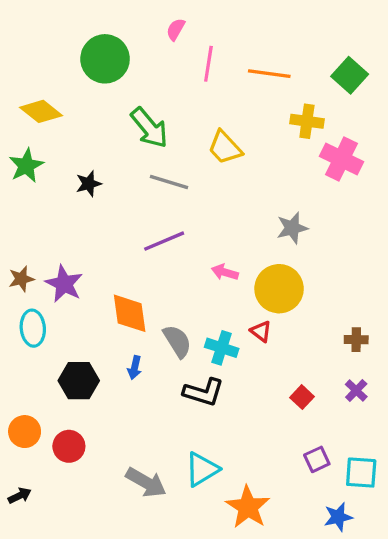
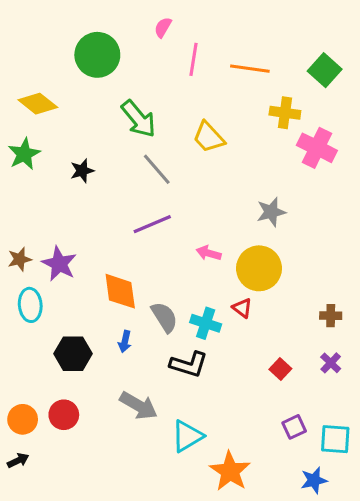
gray line: (169, 182) -> (157, 169), turned 32
orange circle: (25, 432) -> (23, 419), moved
gray arrow: (146, 482) -> (139, 406), moved

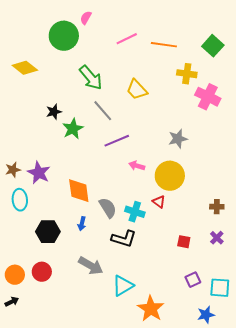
pink semicircle: (163, 27) -> (86, 18), moved
pink line: (193, 59) -> (127, 39), turned 55
green star: (24, 154) -> (73, 129), moved
purple line: (152, 224) -> (117, 141), moved
red square: (280, 369) -> (184, 242), turned -32

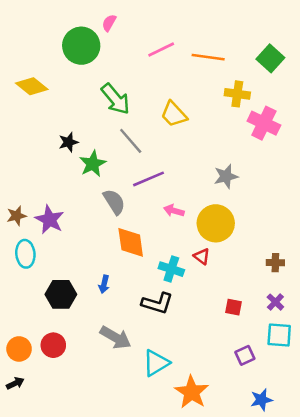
orange diamond: (79, 191) -> (131, 242), moved
gray semicircle: (108, 208) -> (114, 202), moved
cyan square: (220, 288) -> (279, 335), moved

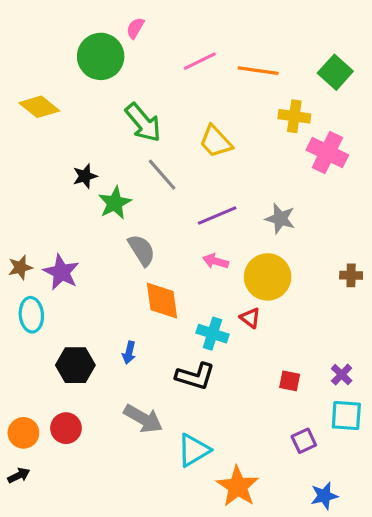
gray star: (226, 176) -> (280, 219), turned 30
purple line: (148, 179) -> (217, 216), moved
brown cross: (275, 263) -> (351, 275), moved

